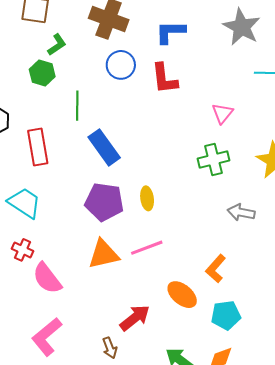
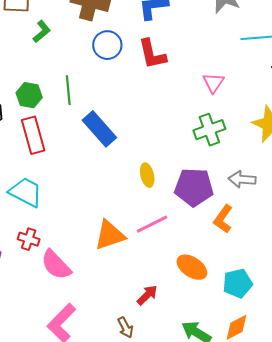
green hexagon: (42, 73) -> (29, 95), moved
purple pentagon: (104, 202) -> (194, 187), moved
orange L-shape: (216, 269) -> (223, 219), moved
red arrow: (135, 318) -> (147, 295), size x0.7

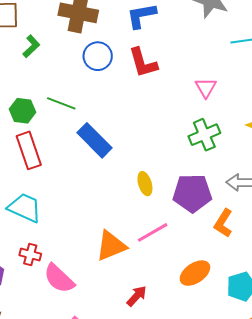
green line: (68, 90) -> (61, 103), turned -60
orange ellipse: (192, 267) -> (195, 273), turned -64
red arrow: (147, 295) -> (137, 296), moved

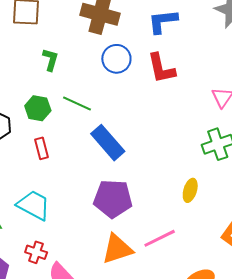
green L-shape: (31, 46) -> (50, 60), moved, turned -35
red rectangle: (29, 150) -> (41, 148), size x0.6
yellow ellipse: (145, 184) -> (190, 190), moved, turned 30
purple pentagon: (192, 193) -> (113, 199), moved

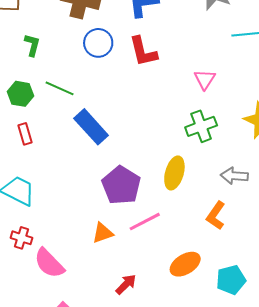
yellow ellipse: (190, 190) -> (174, 173), size x1.4
purple pentagon: (113, 199) -> (121, 185), moved, turned 30
orange triangle: (117, 249) -> (103, 233), size x0.7

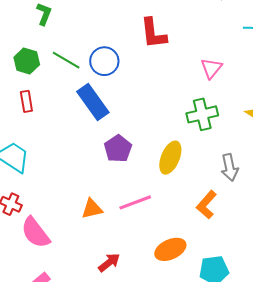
blue circle: (98, 43) -> (104, 61), moved
gray arrow: (234, 176) -> (230, 167), turned -112
purple pentagon: (121, 185) -> (118, 149), moved, size x0.7

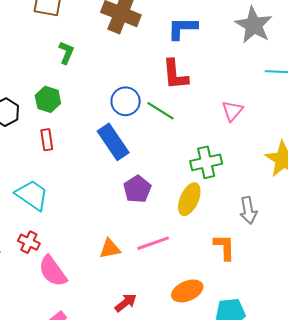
green line: (66, 60) -> (160, 111), moved
green cross: (202, 114) -> (206, 162), moved
orange L-shape: (206, 205) -> (224, 247), turned 136

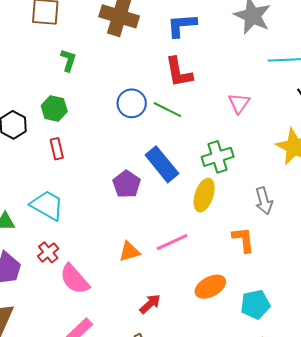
blue rectangle: (113, 142) -> (162, 164), moved
purple pentagon: (137, 189) -> (127, 184), moved
red cross: (29, 242) -> (48, 252), turned 30

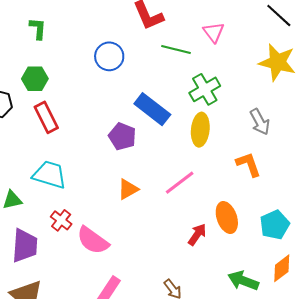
green line: (167, 110) -> (176, 50), moved
red rectangle: (57, 149) -> (46, 117), size x1.4
orange triangle: (129, 251) -> (128, 189), moved
orange ellipse: (210, 287) -> (227, 218), turned -68
red arrow: (150, 304) -> (197, 235), moved

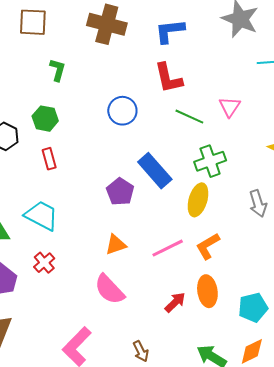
red rectangle: (46, 117) -> (49, 159), size x0.7
orange L-shape: (249, 164) -> (208, 246), moved, turned -112
pink semicircle: (93, 240) -> (109, 289), moved

